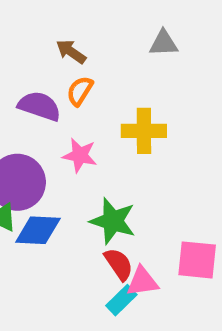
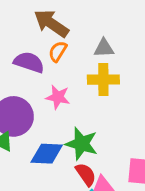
gray triangle: (164, 43) -> (104, 48), moved
brown arrow: (71, 52) -> (51, 23), size x1.6
blue diamond: (38, 230) -> (47, 154), moved

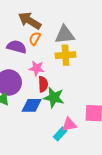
gray triangle: (104, 48) -> (65, 35), size x1.5
red semicircle: (86, 174) -> (43, 84), moved, turned 35

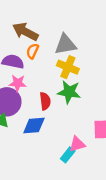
yellow cross: (66, 55) -> (68, 67), turned 30
pink star: (37, 68) -> (18, 83), moved
green star: (54, 98) -> (69, 92), moved

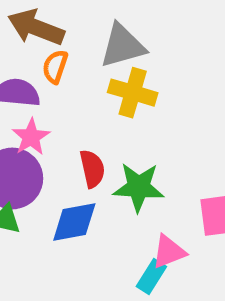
pink star: (18, 83) -> (31, 137), turned -30
green star: (69, 92) -> (139, 187), moved

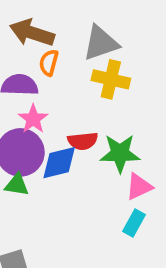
red semicircle: (92, 169) -> (83, 141), turned 100
blue diamond: (74, 222) -> (59, 163), moved
pink triangle: (169, 252) -> (139, 187), moved

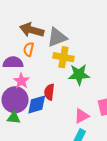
brown arrow: (32, 33) -> (32, 30), moved
red semicircle: (83, 141) -> (49, 92), turned 105
green star: (120, 153) -> (79, 75), moved

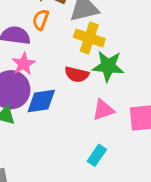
red semicircle: (49, 92) -> (77, 74), moved, turned -91
pink triangle: (82, 116) -> (103, 110), moved

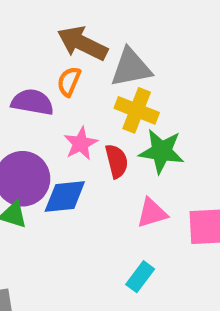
pink star: (24, 64) -> (81, 144), moved
red semicircle: (77, 74) -> (117, 161), turned -120

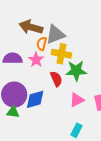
orange semicircle: (69, 81) -> (42, 44), moved
pink star: (81, 144) -> (36, 60), moved

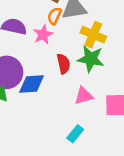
yellow cross: (61, 54) -> (93, 35), moved

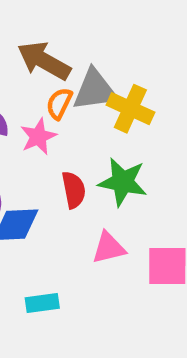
yellow cross: (93, 35) -> (130, 109), moved
cyan rectangle: (75, 134) -> (42, 303), moved, turned 42

